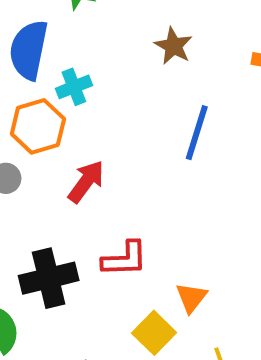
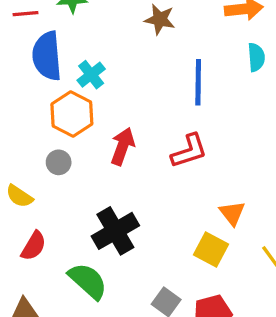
red L-shape: (125, 259) -> (189, 151), moved

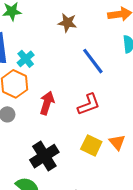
blue line: (198, 82) -> (93, 61), turned -36
yellow square: (211, 250) -> (91, 145), moved

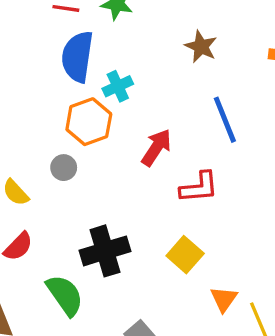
red arrow: (47, 103) -> (156, 147), moved
orange triangle: (117, 142) -> (224, 299), moved

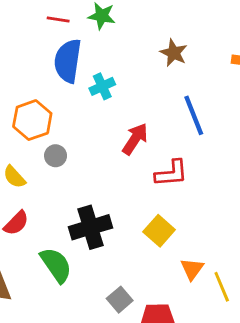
orange hexagon: (89, 122) -> (32, 120), moved

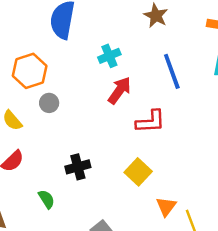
cyan cross: (102, 86) -> (109, 56), moved
black cross: (91, 227) -> (78, 167), size x0.7
green semicircle: (56, 265) -> (47, 199), size x0.6

